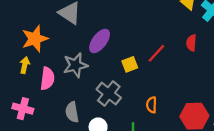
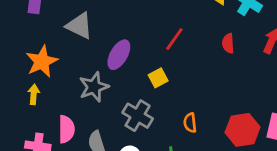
red line: (156, 53) -> (174, 39), moved
pink semicircle: (47, 79) -> (66, 129), moved

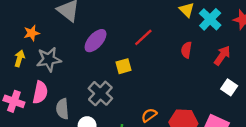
orange star: (42, 61) -> (32, 33), size x0.6
gray star: (94, 87) -> (49, 59), moved
orange semicircle: (190, 123) -> (149, 115), moved, turned 49

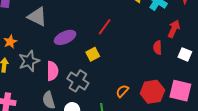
purple ellipse: (96, 41) -> (65, 37), turned 35
red semicircle: (186, 50) -> (158, 48), moved
pink semicircle: (40, 92) -> (52, 71), moved

